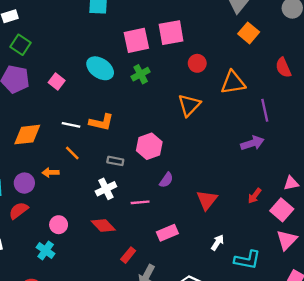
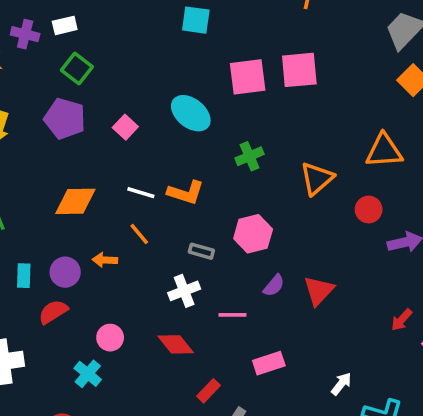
red circle: (197, 63) -> (369, 209), moved
green cross: (141, 74) -> (249, 156), moved
red triangle: (207, 200) -> (319, 291), moved

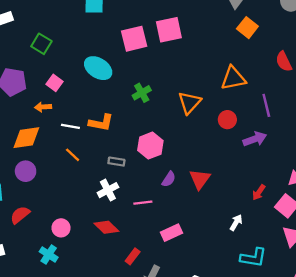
green square: (77, 69) -> (41, 44), moved
orange arrow: (105, 260) -> (43, 107), moved
purple circle: (65, 272) -> (26, 171), moved
white arrow: (341, 384) -> (236, 223), moved

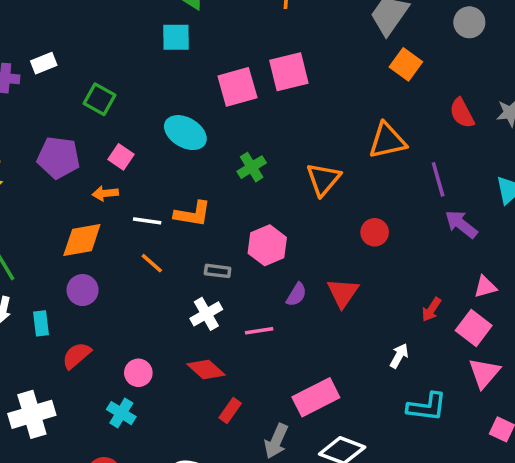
red circle: (227, 120) -> (375, 232), moved
purple arrow: (255, 139) -> (461, 224), moved, turned -120
pink rectangle: (172, 233) -> (316, 397), moved, size x1.4
red rectangle: (133, 256) -> (230, 411), moved

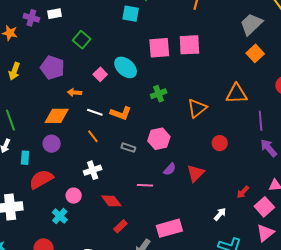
pink square: (121, 157) -> (100, 74), moved
white cross: (206, 314) -> (93, 170), moved
red semicircle: (77, 355) -> (41, 179), size x1.4

